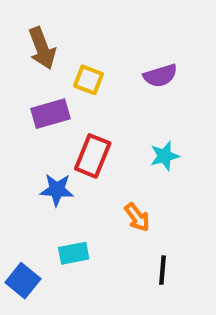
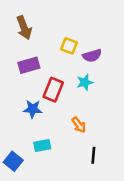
purple semicircle: (160, 76) -> (92, 56), moved
yellow square: (88, 80) -> (69, 46), moved
cyan star: (165, 156) -> (85, 82), moved

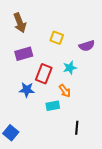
purple semicircle: (92, 56) -> (87, 46), moved
orange arrow: (79, 125) -> (65, 91), moved
cyan rectangle: (42, 145) -> (53, 106), moved

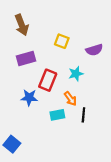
black line: (77, 128) -> (83, 115), moved

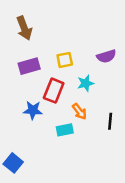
yellow square: (62, 41) -> (65, 60), moved, turned -32
black line: (83, 115) -> (110, 121), moved

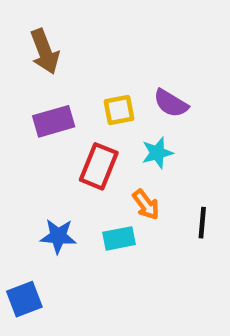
purple semicircle: (106, 56) -> (171, 103), moved, turned 48
blue star: (33, 110) -> (58, 236), moved
blue square: (13, 163) -> (24, 299), turned 30

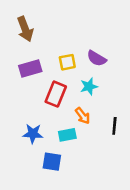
blue square: (24, 299) -> (52, 162), moved, turned 30

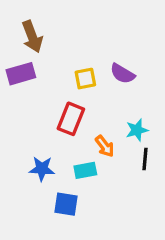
purple rectangle: (30, 69) -> (21, 74), moved
cyan star: (89, 86) -> (137, 130), moved

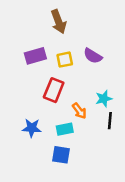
brown arrow: (32, 37) -> (59, 22), moved
purple rectangle: (21, 74) -> (35, 56), moved
blue square: (66, 204) -> (61, 155), moved

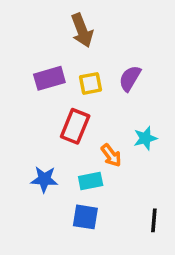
purple semicircle: (93, 56) -> (130, 78), turned 90
black line: (110, 121) -> (154, 220), moved

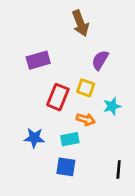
brown arrow: (82, 30) -> (80, 23), moved
yellow square: (91, 83) -> (86, 88), moved, turned 30
orange arrow: (111, 155) -> (86, 119), turned -36

